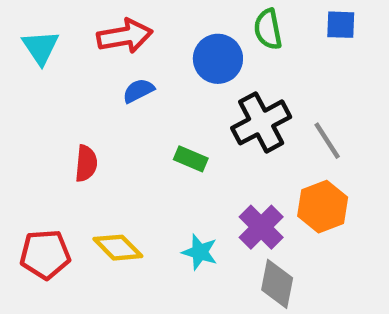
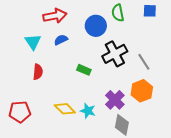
cyan triangle: (41, 47) -> (33, 42), moved
yellow diamond: (118, 248) -> (65, 109), moved

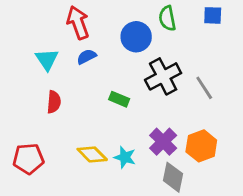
red arrow: (55, 16) -> (78, 23), turned -100
orange hexagon: (142, 91) -> (201, 146), moved

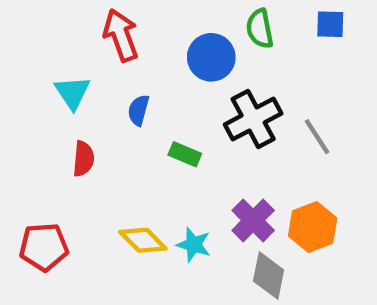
blue semicircle: (87, 57) -> (139, 110), moved, turned -48

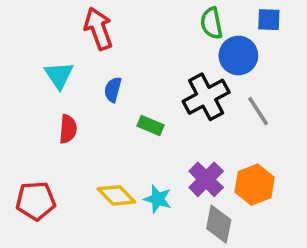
blue circle: (211, 57) -> (238, 55), moved

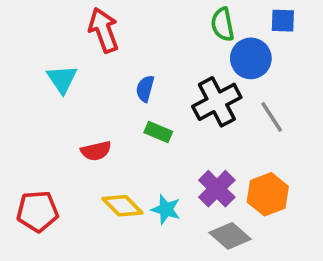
blue semicircle: (113, 90) -> (145, 89), moved
red semicircle: (68, 129) -> (96, 151), moved, turned 72
gray diamond: (219, 224) -> (230, 236), turned -60

